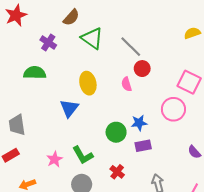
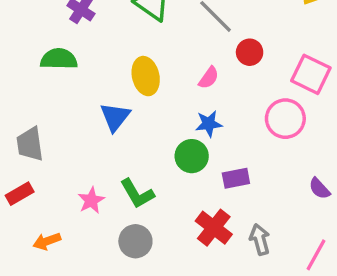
red circle: (142, 69) -> (250, 52), moved
pink semicircle: (127, 84) -> (209, 78), turned -128
blue star: (139, 123) -> (209, 124), moved
red cross: (117, 172) -> (214, 228), moved, size x1.5

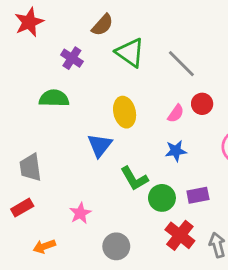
red circle: (250, 52) -> (202, 104), moved
green circle: (192, 156) -> (162, 198), moved
green L-shape: (137, 194) -> (134, 179), moved

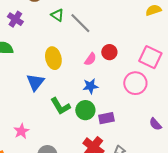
green triangle: (130, 53) -> (57, 15), size x0.6
gray line: (181, 64) -> (80, 23), moved
green circle: (162, 198) -> (85, 110), moved

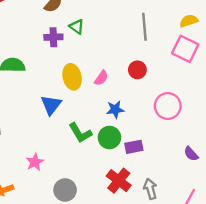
purple cross: (15, 19) -> (53, 37), moved, turned -35
gray line: (80, 23) -> (144, 27), moved, turned 40
pink square: (150, 57) -> (185, 49), moved
pink semicircle: (90, 59) -> (101, 78), moved

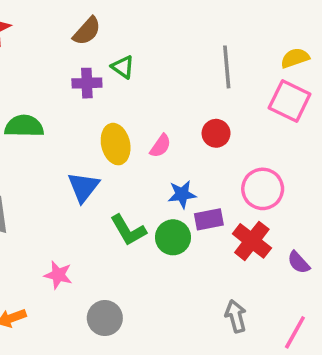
purple rectangle: (134, 147) -> (209, 219), moved
pink star: (35, 162) -> (58, 275), turned -30
red cross: (119, 181) -> (252, 241), moved

